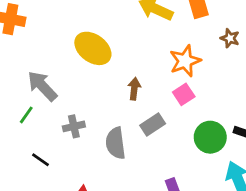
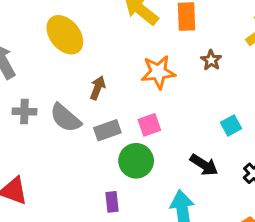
pink square: (184, 94) -> (149, 125), moved
green circle: (210, 137) -> (136, 161), moved
gray semicircle: (116, 143) -> (65, 118), moved, turned -56

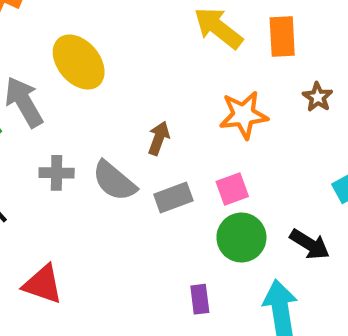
yellow ellipse: (65, 35) -> (79, 62), moved
green circle: (136, 161) -> (241, 238), moved
purple rectangle: (112, 202) -> (200, 299), moved

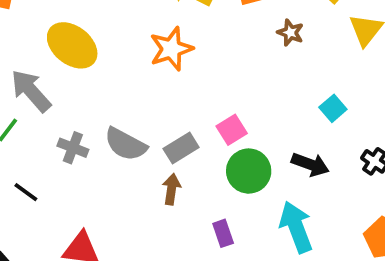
orange star: (244, 115) -> (171, 49), moved
brown arrow: (159, 138) -> (171, 189), moved
gray cross: (57, 173) -> (73, 148), turned 32

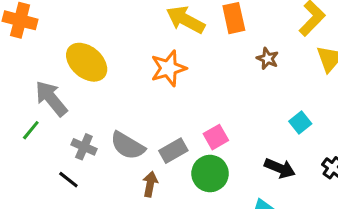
green circle: (249, 171) -> (210, 174), moved
brown arrow: (171, 189) -> (150, 184), moved
black line: (26, 192) -> (68, 180), moved

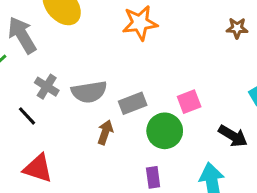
brown star: (267, 59) -> (237, 28), turned -30
pink square: (216, 137) -> (189, 102), moved
gray semicircle: (128, 146) -> (89, 92), turned -48

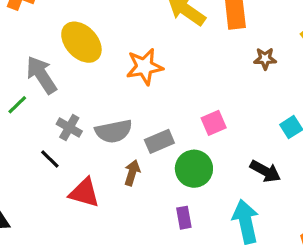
orange star: (140, 23) -> (145, 67), moved
pink square: (189, 102) -> (214, 123), moved
red triangle: (38, 168) -> (84, 193), moved

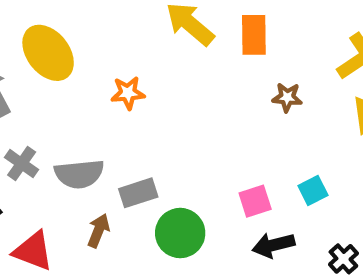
orange star: (145, 67) -> (128, 93), size x0.7
pink square: (214, 123) -> (255, 201), moved
black arrow: (265, 171) -> (273, 245), turned 132

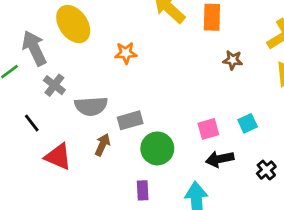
gray cross: (22, 164) -> (54, 85), moved

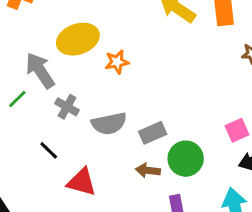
yellow ellipse: (73, 24) -> (78, 39), turned -66
orange star: (126, 53) -> (117, 62), moved
brown arrow: (102, 145) -> (148, 170), moved, turned -100

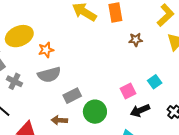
gray semicircle: (109, 124) -> (49, 75), moved
brown arrow: (148, 170) -> (59, 120), moved

